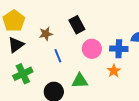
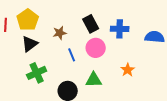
pink circle: (92, 49) -> (96, 48), moved
blue cross: (119, 49) -> (120, 29), moved

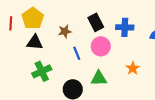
black triangle: (30, 44) -> (35, 42), turned 42

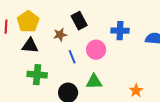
black rectangle: (96, 22) -> (79, 21), moved
orange star: (133, 68) -> (136, 91), moved
green cross: (42, 71) -> (37, 75), turned 30

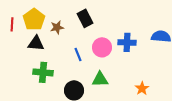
blue cross: (120, 31) -> (127, 42), moved
brown star: (60, 35) -> (57, 27), moved

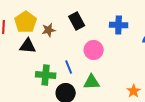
blue cross: (127, 42) -> (119, 25), moved
blue line: (78, 54) -> (69, 67), moved
green cross: (43, 72) -> (46, 75), moved

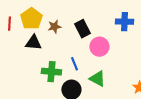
black rectangle: (77, 21) -> (82, 29), moved
green triangle: (92, 82) -> (97, 79), turned 30

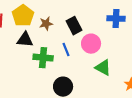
blue line: (74, 64) -> (66, 50), moved
green cross: (51, 72) -> (43, 58), moved
green triangle: (97, 79) -> (103, 68), moved

